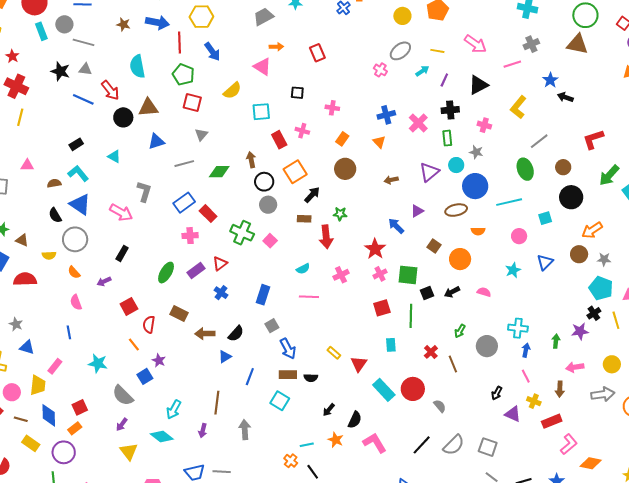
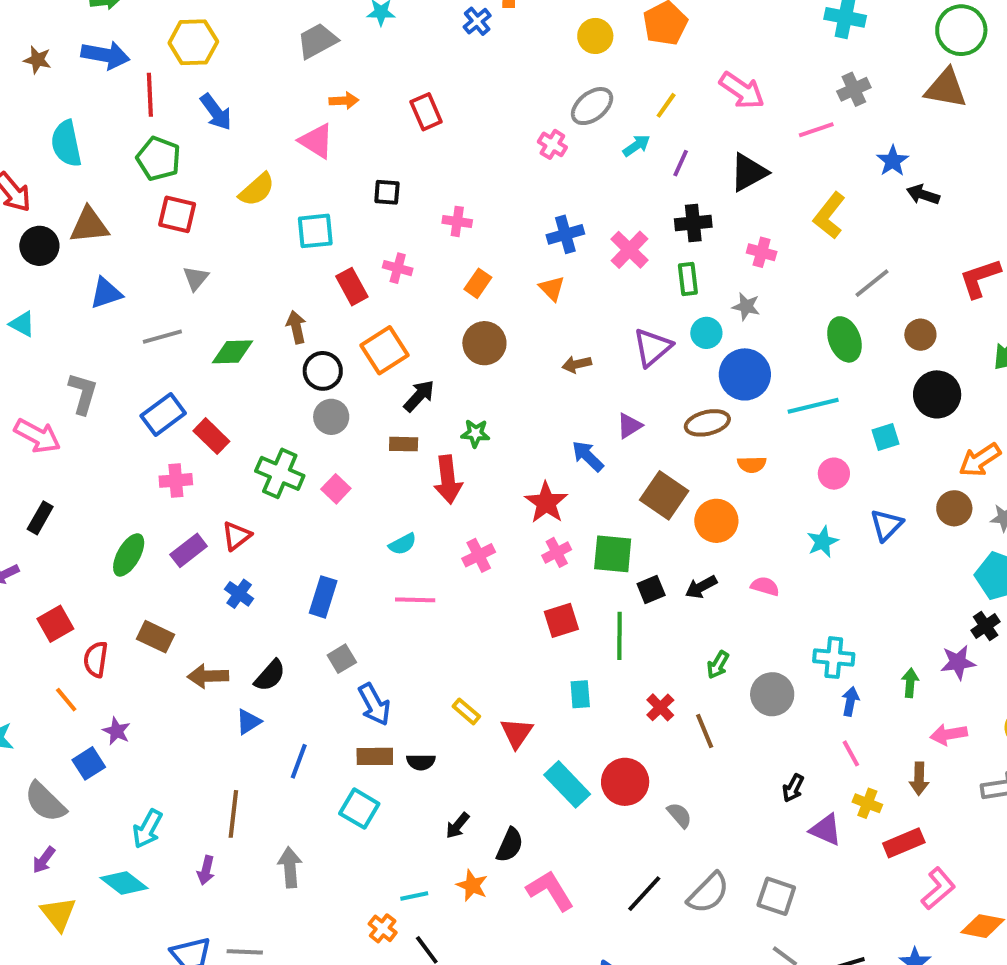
yellow line: (437, 51) -> (666, 105), turned -64
brown square: (434, 246) -> (664, 495), size x1.6

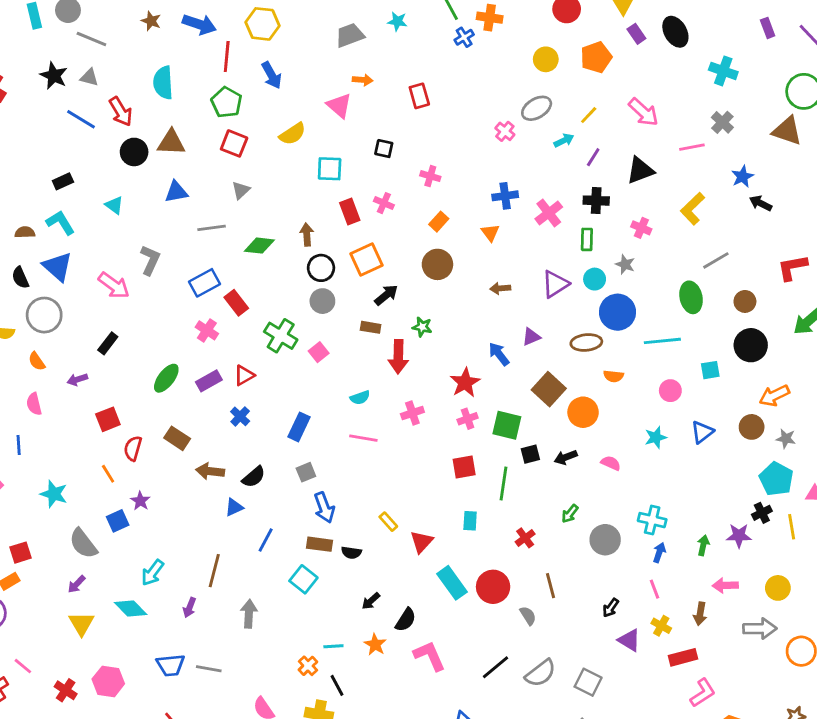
gray cross: (854, 89) -> (722, 122), turned -30
pink cross: (176, 480) -> (207, 330), turned 30
brown line: (705, 731) -> (550, 586), moved

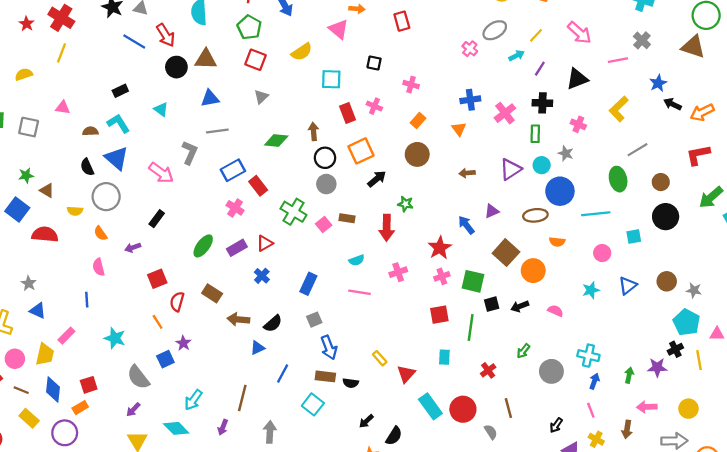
gray line: (212, 228) -> (217, 131), moved
brown rectangle: (371, 327) -> (347, 218), moved
orange arrow: (774, 396) -> (702, 112), moved

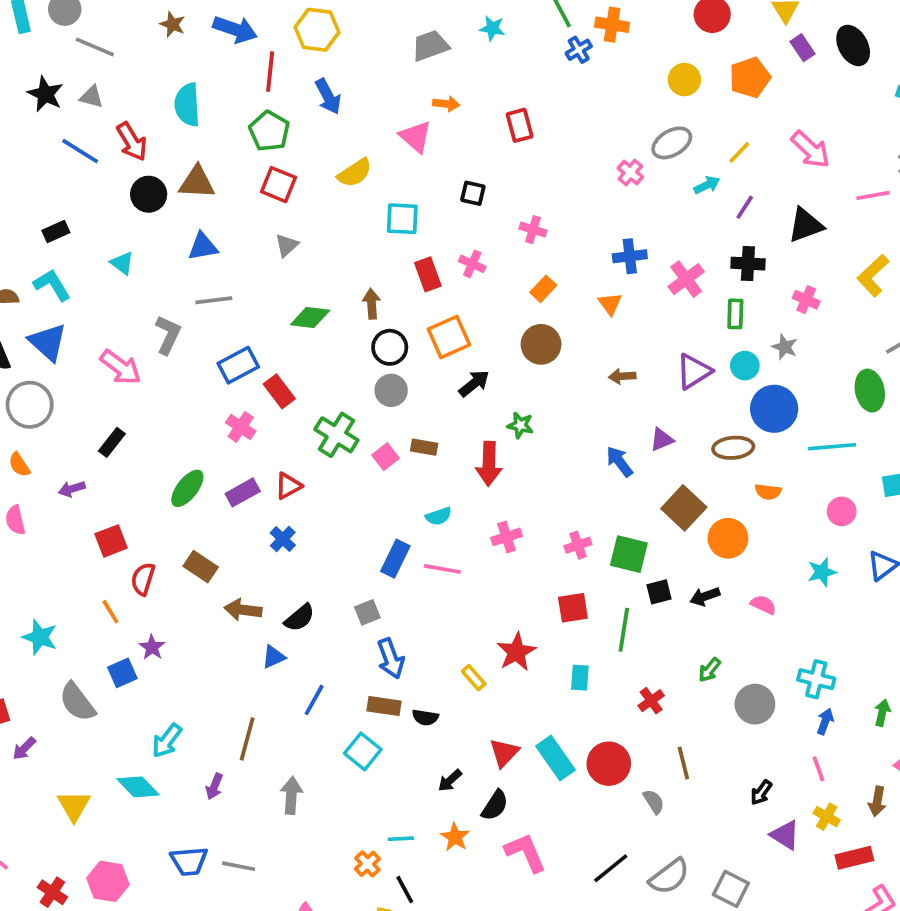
red star: (440, 248) -> (516, 652), moved
blue rectangle: (308, 284) -> (395, 559), moved
red triangle: (406, 374) -> (504, 753), moved
purple arrow: (133, 410) -> (24, 749), moved

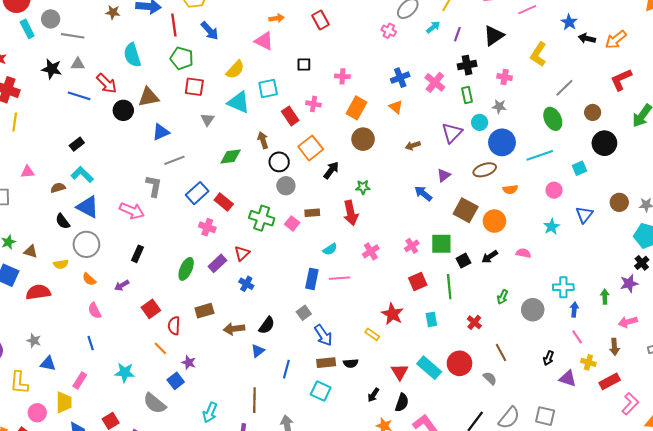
cyan triangle: (122, 263) -> (239, 102), moved, size x1.6
orange rectangle: (543, 289) -> (357, 108), size x1.5
brown rectangle: (201, 567) -> (204, 311), turned -36

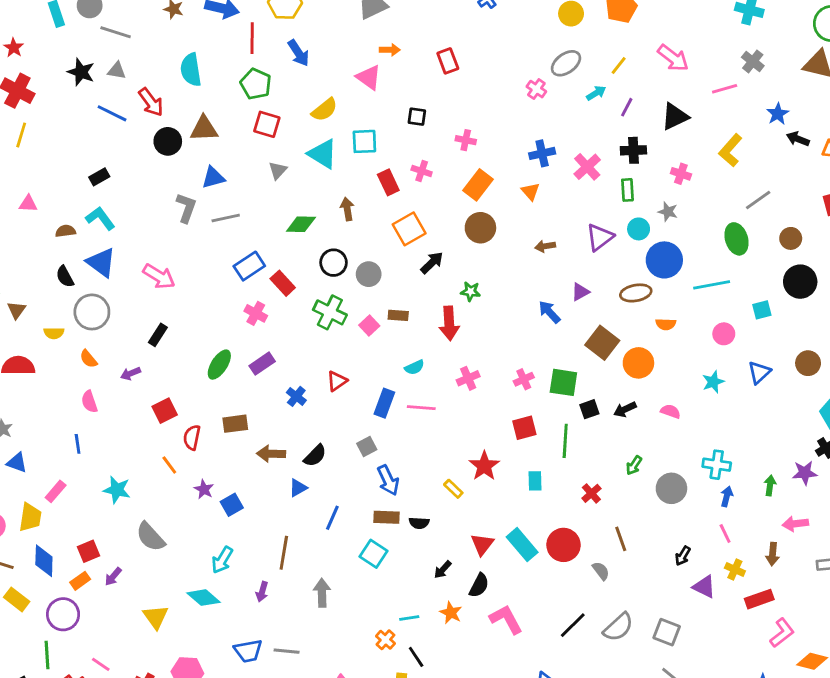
black circle: (279, 162) -> (334, 263), moved
gray L-shape: (154, 186) -> (186, 208), moved
brown triangle: (31, 251) -> (16, 310), turned 40
red triangle: (242, 253) -> (337, 381), moved
blue square: (176, 381) -> (232, 505), moved

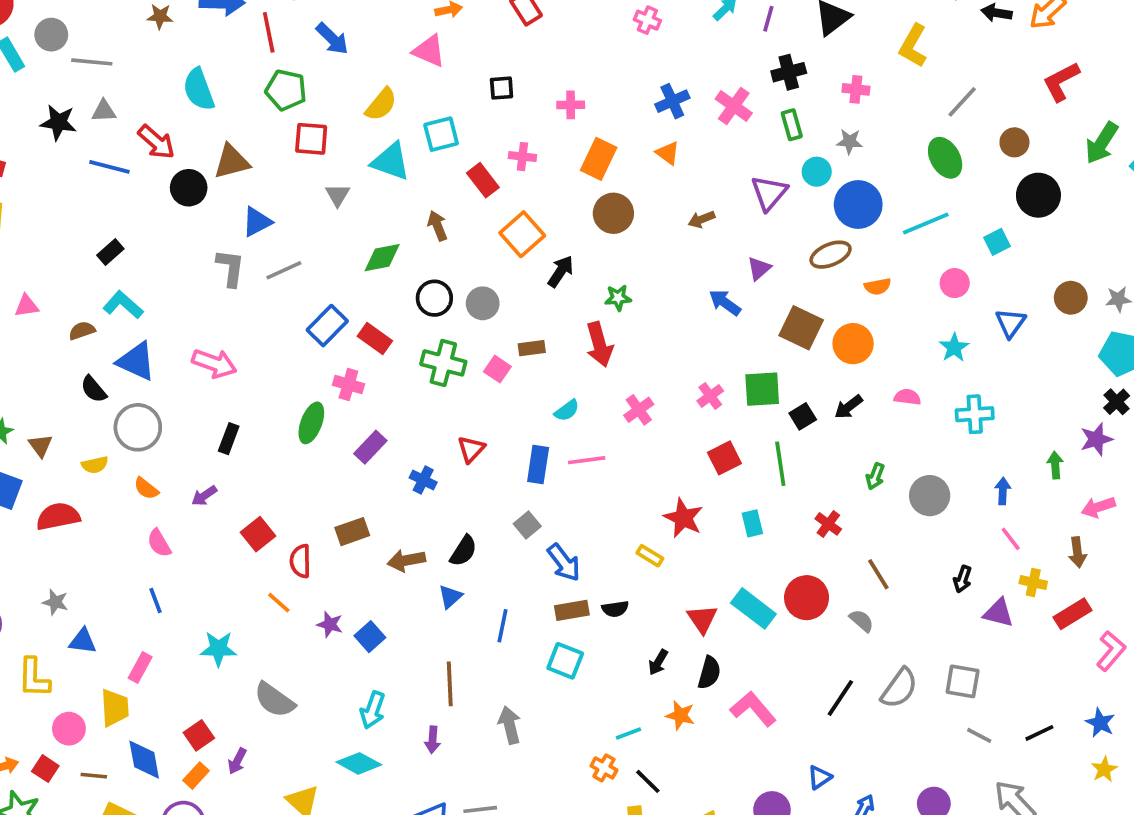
green ellipse: (219, 365) -> (311, 423), moved
cyan cross: (717, 465) -> (975, 414), moved

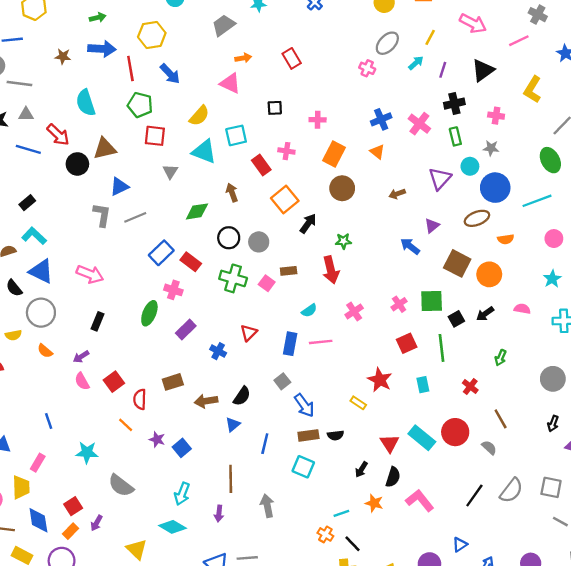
gray circle: (930, 496) -> (553, 379), moved
pink semicircle: (159, 543) -> (82, 381), moved

